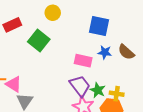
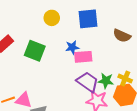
yellow circle: (53, 13) -> (52, 18), moved
blue star: (105, 52) -> (72, 47), moved
yellow cross: (117, 94) -> (125, 78), turned 32

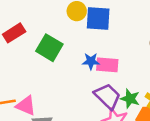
blue square: (88, 19) -> (98, 18), moved
blue star: (72, 47) -> (91, 61), moved

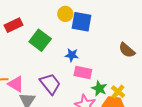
pink rectangle: (107, 65) -> (83, 72), moved
purple trapezoid: (107, 96) -> (50, 84), moved

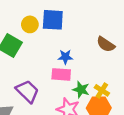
yellow circle: (65, 14) -> (30, 24), moved
blue star: (72, 55) -> (65, 57), moved

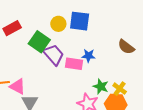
pink rectangle: (61, 74) -> (74, 64), moved
purple trapezoid: (27, 91) -> (54, 55), moved

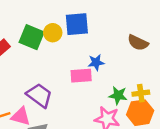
green square: (39, 42) -> (32, 37), moved
purple trapezoid: (54, 55) -> (39, 95), moved
yellow cross: (120, 89) -> (141, 93), turned -32

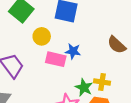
yellow circle: (53, 33) -> (42, 36), moved
yellow cross: (141, 93) -> (102, 82), moved

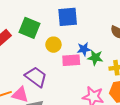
green star: (84, 87) -> (95, 58), moved

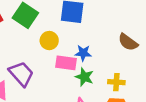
green star: (95, 58) -> (84, 77), moved

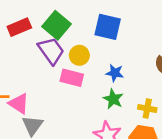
pink rectangle: (66, 63) -> (72, 78), moved
purple trapezoid: (21, 74) -> (51, 51), moved

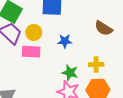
green star: (113, 99) -> (70, 73), moved

